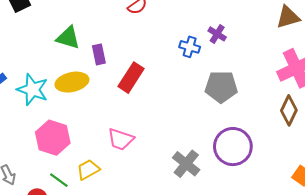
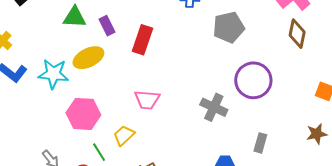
green line: (59, 180) -> (99, 152), turned 36

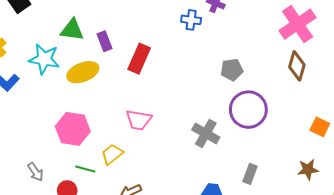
gray pentagon: (229, 27) -> (232, 70), moved, size x0.7
cyan star: (53, 74) -> (44, 59), moved
green line: (99, 152) -> (85, 169), turned -48

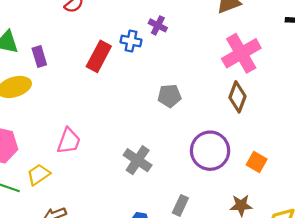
red rectangle: (139, 59) -> (99, 56), moved
purple circle: (248, 110) -> (210, 151), moved
pink trapezoid: (139, 120) -> (69, 141), turned -84

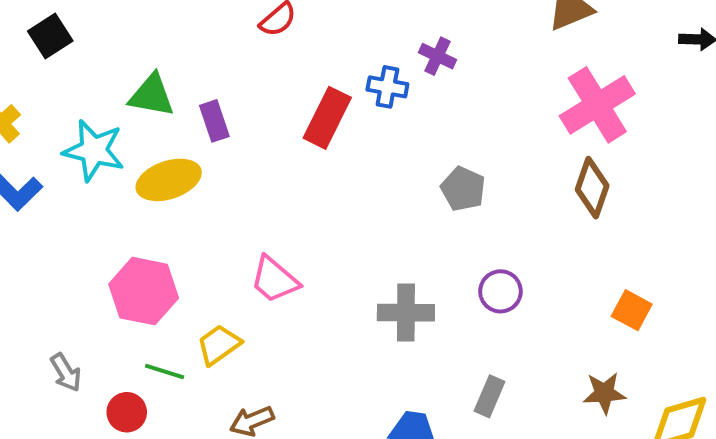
gray pentagon: (169, 96) -> (463, 189), turned 30
pink trapezoid: (69, 141) -> (275, 280), turned 112
purple circle: (210, 151) -> (500, 291), moved, size x0.6
gray cross: (138, 160) -> (406, 313), turned -32

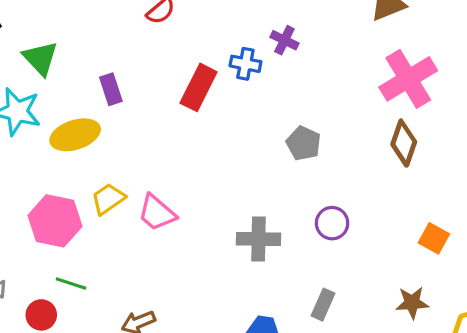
green triangle: (152, 95) -> (40, 58), moved, turned 36
yellow trapezoid: (219, 345) -> (108, 199), moved

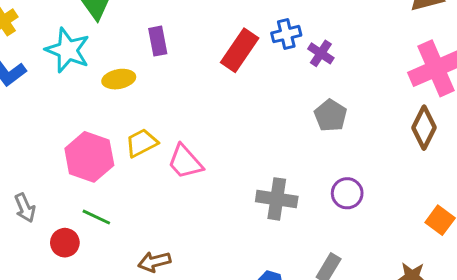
purple cross: (284, 40) -> (321, 53), moved
blue cross: (245, 64) -> (286, 34), turned -32
yellow ellipse: (75, 135) -> (119, 79), size x0.7

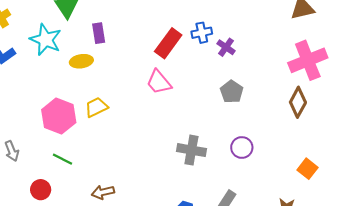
purple rectangle: (158, 41) -> (99, 33), moved
pink trapezoid: (185, 162) -> (159, 82), moved
red circle: (65, 243) -> (41, 190), moved

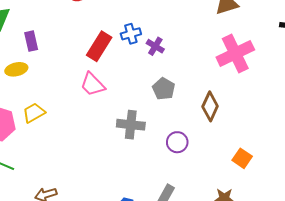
brown diamond: (298, 102) -> (210, 106), moved
gray cross: (191, 150) -> (131, 125), moved

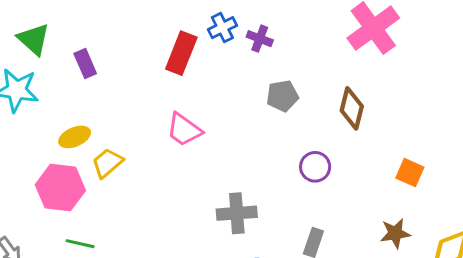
yellow ellipse: (16, 69) -> (75, 137), moved
pink trapezoid: (93, 84) -> (184, 130), moved
gray pentagon: (164, 89) -> (282, 96), turned -30
gray cross: (131, 125) -> (237, 213), moved

